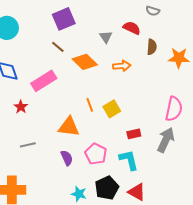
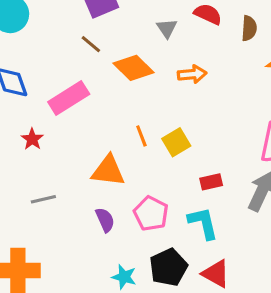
brown semicircle: (152, 47) -> (249, 28), moved

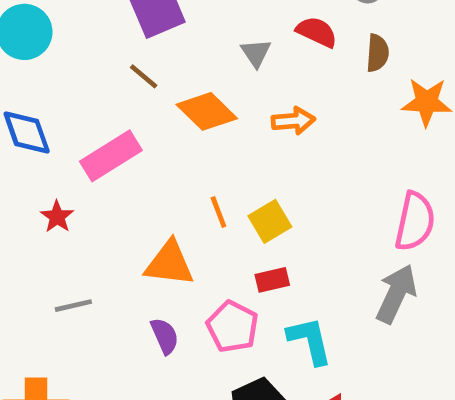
red rectangle: (211, 182) -> (272, 280), moved

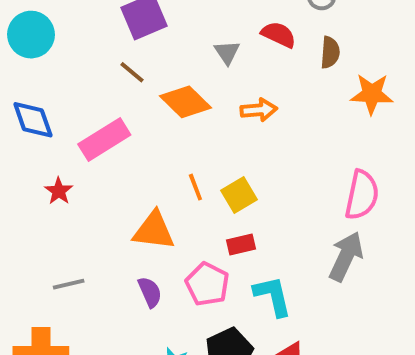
gray line: (73, 306) -> (69, 284), moved

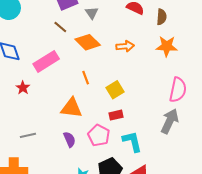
gray triangle: (227, 52) -> (92, 13), moved
orange star: (372, 94) -> (167, 46), moved
orange line: (195, 187) -> (86, 78), moved

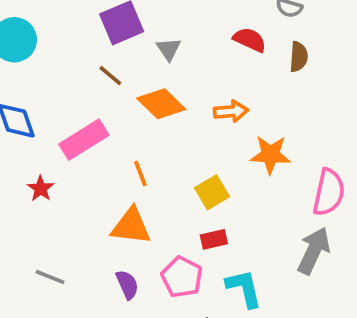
orange star: (167, 46) -> (270, 155), moved
orange line: (86, 78) -> (140, 173), moved
gray line: (28, 135) -> (50, 277), turned 35

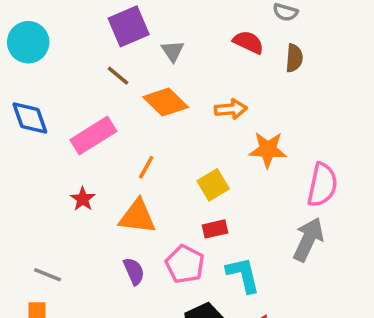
orange line: (140, 173) -> (146, 167), turned 50
red star: (41, 189) -> (83, 199), moved
gray line: (50, 277) -> (48, 275), moved

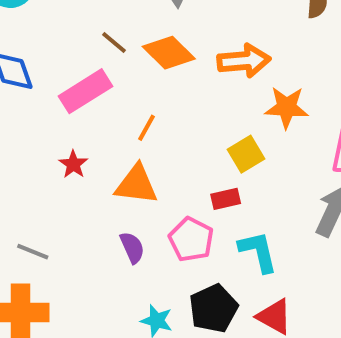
brown line: (118, 76) -> (114, 42), moved
orange arrow: (231, 109) -> (244, 61), size x1.4
yellow square: (213, 185) -> (246, 154), moved

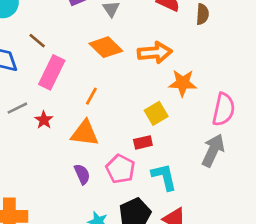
brown line: (114, 42) -> (37, 41), moved
pink rectangle: (86, 91) -> (52, 72), turned -32
gray line: (33, 252) -> (17, 108), moved, turned -48

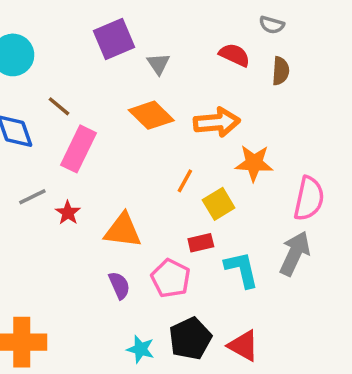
orange line: (91, 96) -> (185, 181), moved
cyan L-shape: (164, 177) -> (242, 269), moved

